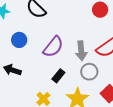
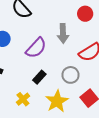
gray arrow: (81, 51) -> (63, 33), moved

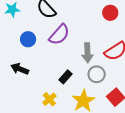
gray arrow: (63, 33) -> (87, 53), moved
purple semicircle: (36, 48) -> (59, 35), moved

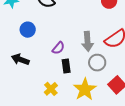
purple semicircle: (59, 35) -> (58, 48), moved, size x0.6
black rectangle: (65, 77) -> (66, 66), turned -48

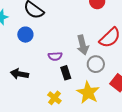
blue circle: (28, 30) -> (25, 35), moved
purple semicircle: (58, 48) -> (55, 56), turned 56

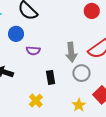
purple semicircle: (55, 56) -> (33, 51), moved
yellow star: (88, 93) -> (79, 105), moved, size x0.6

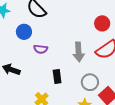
red circle: (92, 11) -> (102, 23), moved
gray circle: (81, 73) -> (90, 82), moved

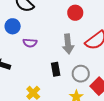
red circle: (102, 23) -> (75, 13), moved
black rectangle: (57, 77) -> (56, 69), moved

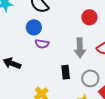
blue circle: (13, 26) -> (34, 27), moved

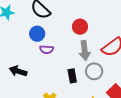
red circle: (89, 17) -> (80, 27), moved
gray circle: (90, 78) -> (94, 71), moved

